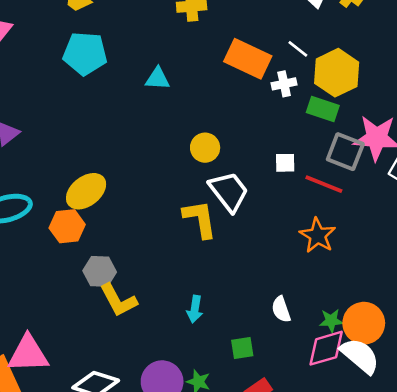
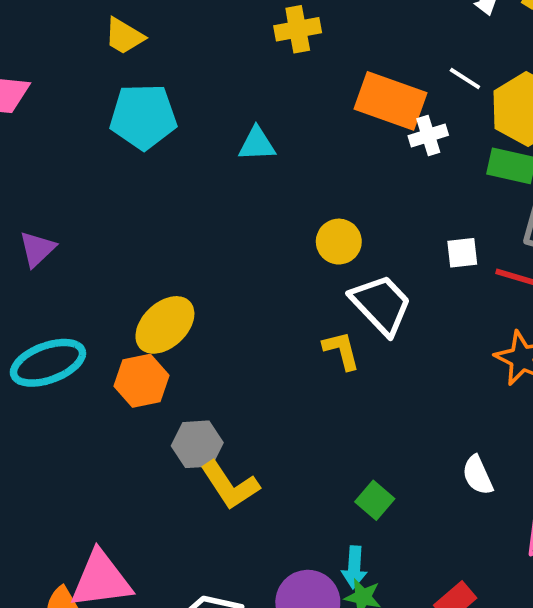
white cross: (284, 84) -> (428, 136), moved
yellow L-shape: (200, 219) -> (341, 350), size x0.7
cyan arrow: (195, 309) -> (354, 567), moved
green square: (242, 348) -> (375, 500), moved, turned -35

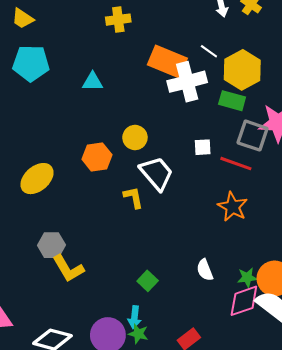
white cross: (428, 136) -> (187, 82), size x1.8
orange hexagon: (142, 381) -> (97, 157), moved

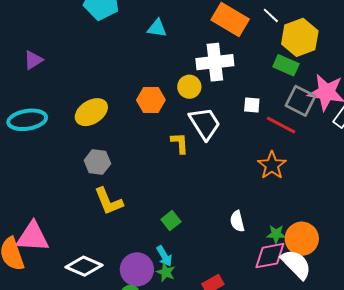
white cross: (187, 82) -> (215, 62), moved
gray hexagon: (51, 245) -> (97, 162), moved
green square: (148, 281) -> (171, 221), moved
cyan arrow: (134, 317) -> (164, 256), turned -45

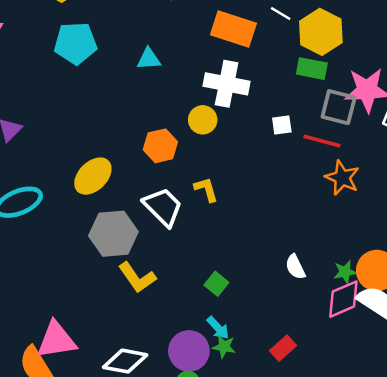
white cross: (215, 62) -> (227, 84), turned 30
white trapezoid: (205, 123) -> (163, 207), moved
gray hexagon: (97, 162) -> (113, 234), size x1.5
orange star: (272, 165) -> (342, 178), moved

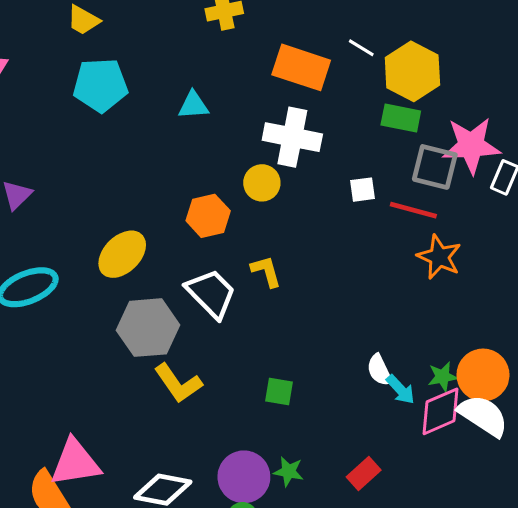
green square: (216, 284) -> (279, 392), turned -30
cyan arrow: (218, 328) -> (400, 390), moved

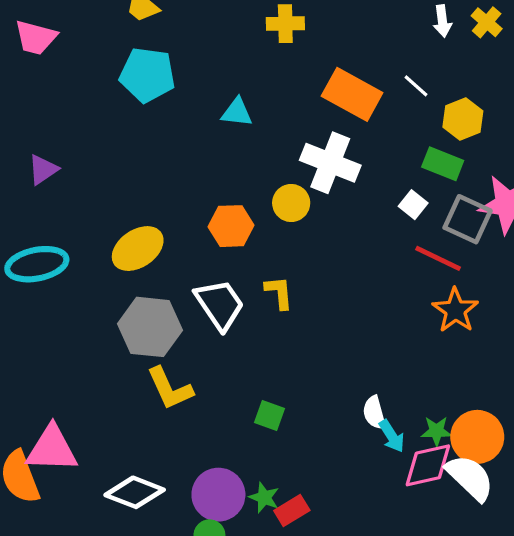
yellow hexagon: (412, 71) -> (463, 119), size x0.7
white square: (363, 190) -> (413, 205), moved, turned 36
red rectangle: (364, 473) -> (292, 510), moved

